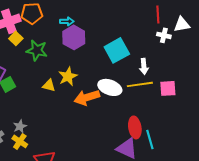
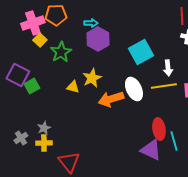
green star: (37, 50) -> (61, 52), turned 30
white ellipse: (110, 87) -> (134, 89), turned 45
yellow cross: (20, 141) -> (44, 143), turned -35

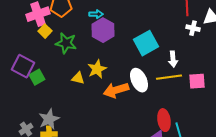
green star: (61, 52) -> (66, 43), turned -30
gray star: (44, 128) -> (49, 119), size x1.5

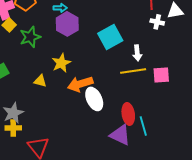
green star: (66, 43) -> (30, 37), turned -30
yellow triangle: (78, 78) -> (40, 81), moved
white ellipse: (139, 80) -> (94, 99), moved

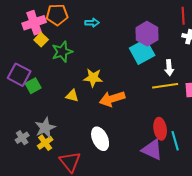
purple hexagon: (67, 24) -> (147, 34), moved
yellow star: (61, 63) -> (93, 78), turned 30
white ellipse: (94, 99) -> (100, 139), moved
yellow cross: (13, 128) -> (45, 143), turned -35

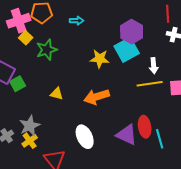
yellow star: (93, 78) -> (100, 59), moved
purple triangle: (152, 150) -> (127, 135), moved

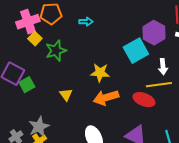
purple hexagon: (132, 32) -> (154, 33), moved
yellow star: (100, 59) -> (100, 73), moved
yellow triangle: (57, 94) -> (66, 95), turned 40
red ellipse: (145, 127) -> (144, 100), moved, turned -60

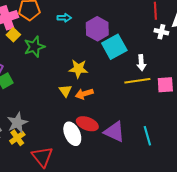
purple hexagon: (154, 33) -> (97, 29), moved
yellow triangle: (66, 95) -> (65, 91), moved
orange arrow: (106, 98) -> (84, 94), size x0.7
red ellipse: (144, 100) -> (87, 124), moved

